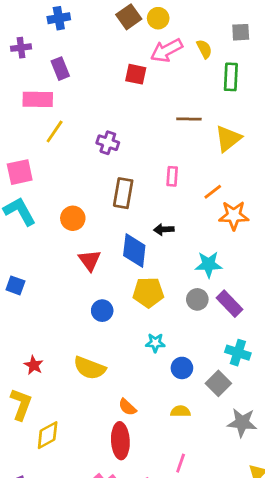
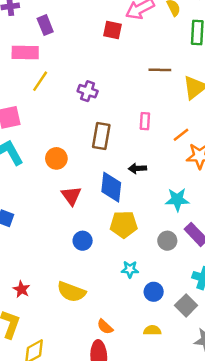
gray circle: (197, 299) -> (167, 241), moved

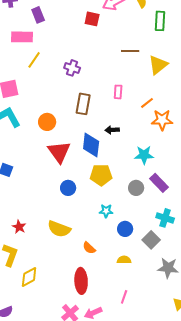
red triangle: (71, 196) -> (59, 152), size x1.4
orange semicircle: (105, 327) -> (89, 248), moved

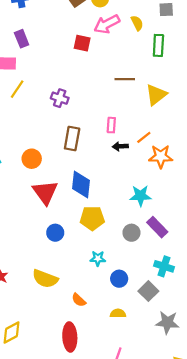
black arrow: (112, 130) -> (120, 146), moved

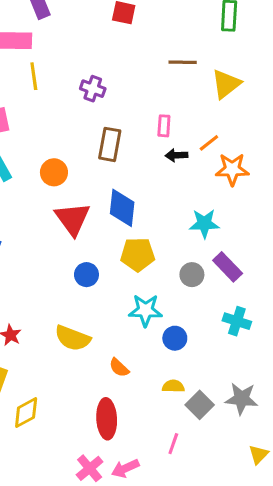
yellow line: (17, 89) -> (34, 76), turned -42
cyan star: (98, 258) -> (145, 310), size x1.5
gray square: (148, 291) -> (200, 405), moved

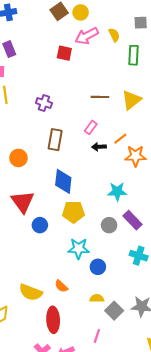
brown line: (183, 62) -> (100, 97), moved
pink rectangle: (164, 126) -> (91, 127), turned 32
red triangle: (73, 219) -> (23, 202), moved
yellow semicircle: (73, 338) -> (31, 292), moved

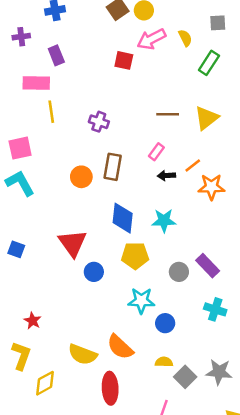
green rectangle: (133, 55) -> (209, 63), turned 30
orange circle: (18, 158) -> (81, 177), moved
cyan star: (117, 192) -> (164, 221), moved
orange semicircle: (61, 286) -> (120, 347), size x1.6

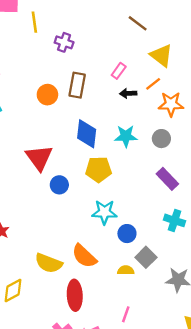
yellow line: (51, 112) -> (34, 22), moved
brown line: (168, 114) -> (138, 23), moved, turned 36
yellow triangle: (206, 118) -> (161, 55), moved, turned -45
gray circle: (179, 272) -> (161, 139), moved
gray square: (185, 377) -> (146, 257), moved

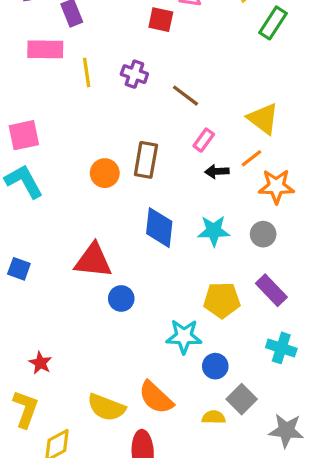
brown line: (138, 23) -> (186, 96), moved
purple cross: (64, 42) -> (134, 74), moved
red triangle: (39, 158) -> (93, 261), turned -48
yellow pentagon: (98, 169) -> (222, 300), moved

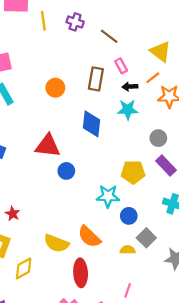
pink rectangle: (204, 140) -> (121, 66), turned -64
brown rectangle: (146, 160) -> (96, 79), moved
cyan star: (214, 231) -> (128, 110), moved
gray circle: (263, 234) -> (158, 138), moved

